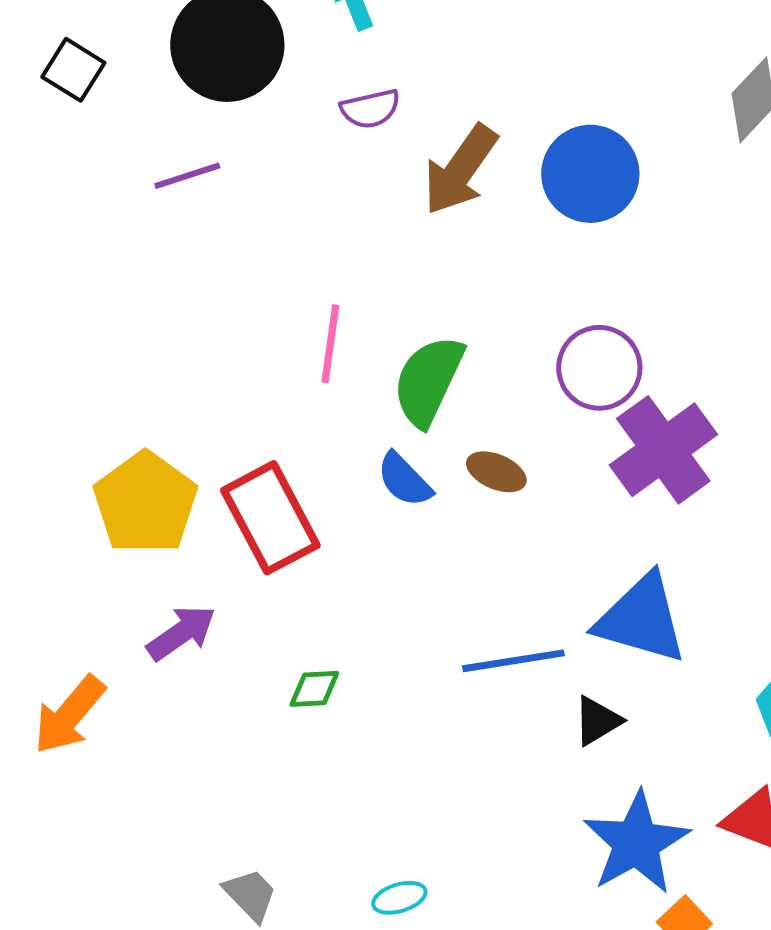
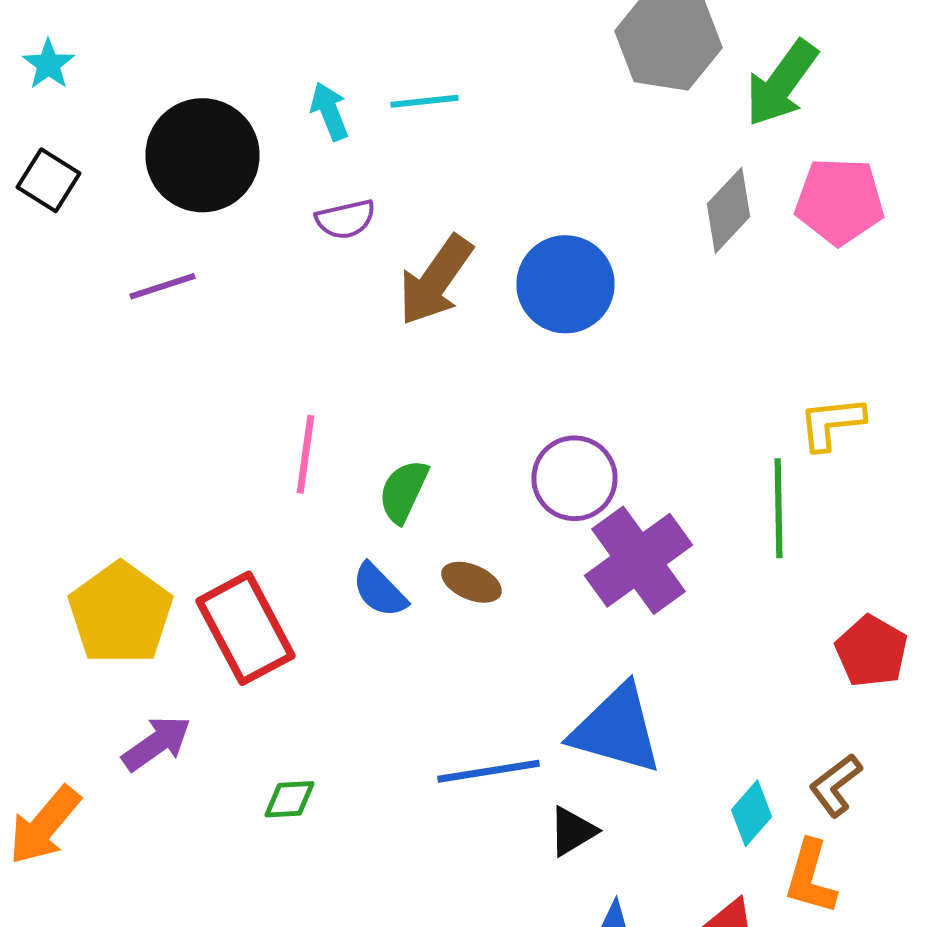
green semicircle: (428, 381) -> (404, 491), size x0.7

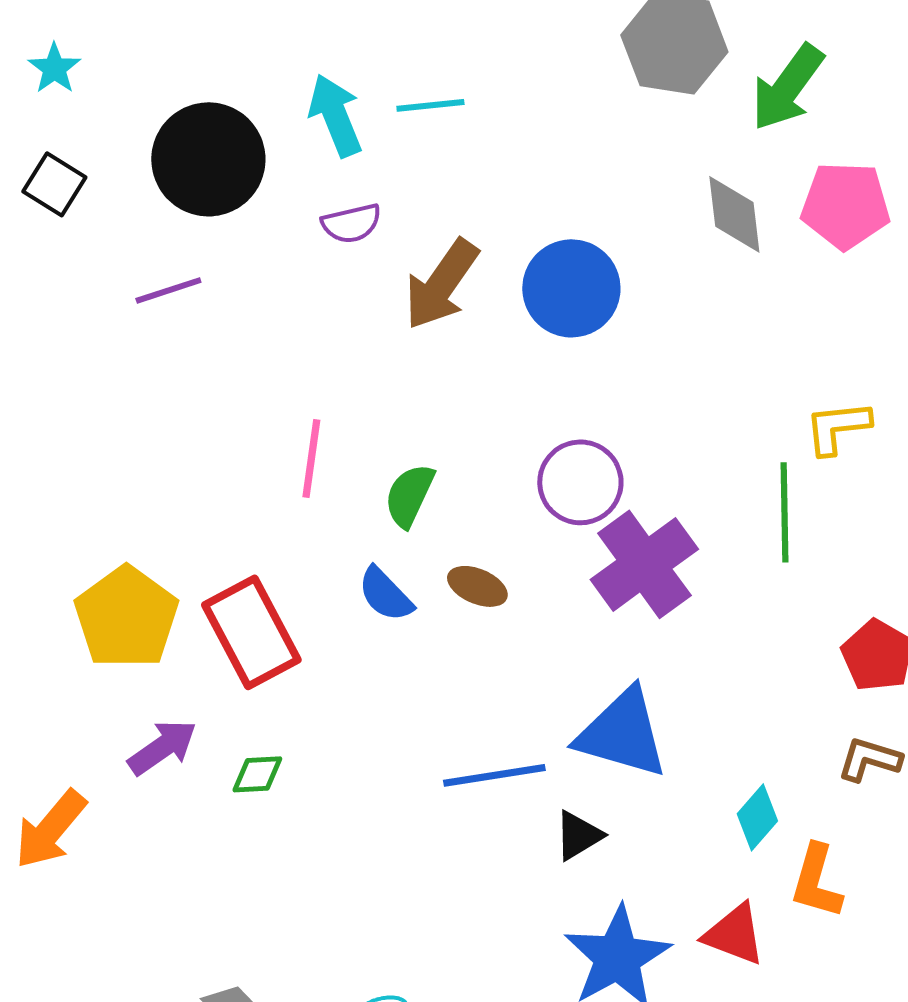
cyan arrow: (330, 111) -> (335, 115), size x1.4
gray diamond: (728, 210) -> (734, 214), turned -50
brown L-shape: (836, 785) -> (869, 759), moved, turned 54
green diamond: (290, 799) -> (257, 774), moved

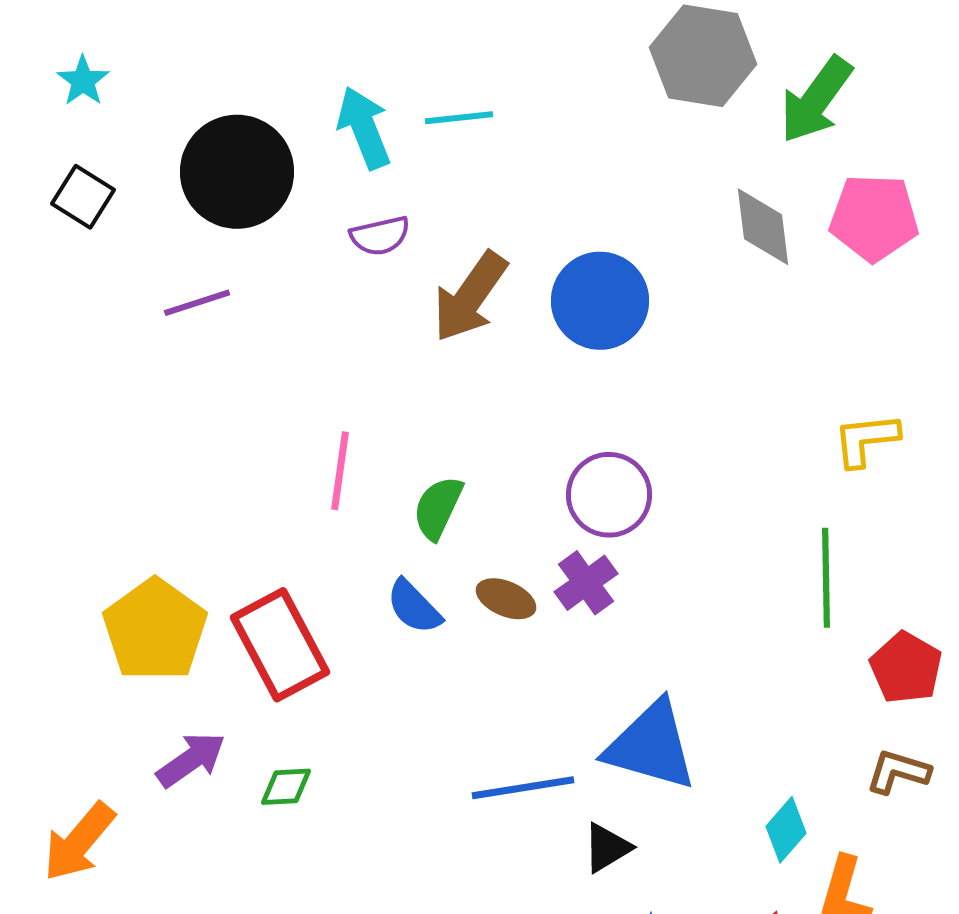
green line: (784, 512) -> (826, 578), moved
purple cross: (644, 564) -> (586, 583), moved, size x0.6

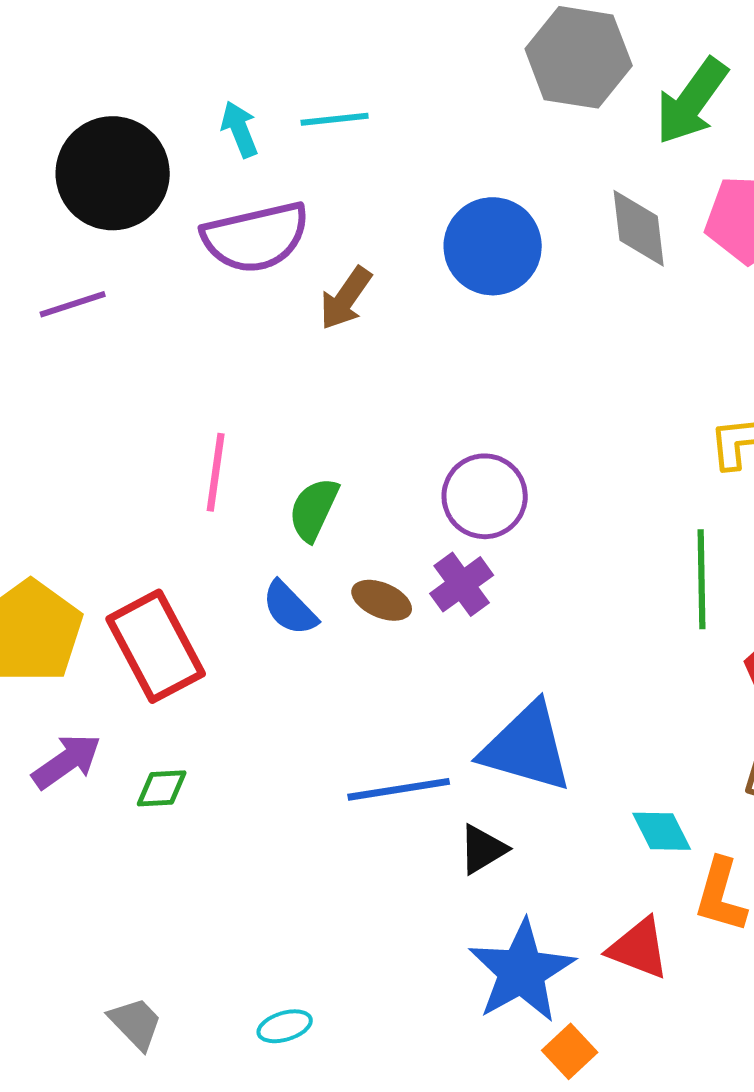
cyan arrow: (364, 128) -> (240, 129), size x0.7
purple semicircle: (380, 236) -> (256, 237), size x1.8
brown arrow: (470, 297) -> (346, 298), size x0.7
blue circle: (600, 301) -> (493, 246), moved
cyan diamond: (786, 830) -> (662, 831), turned -68

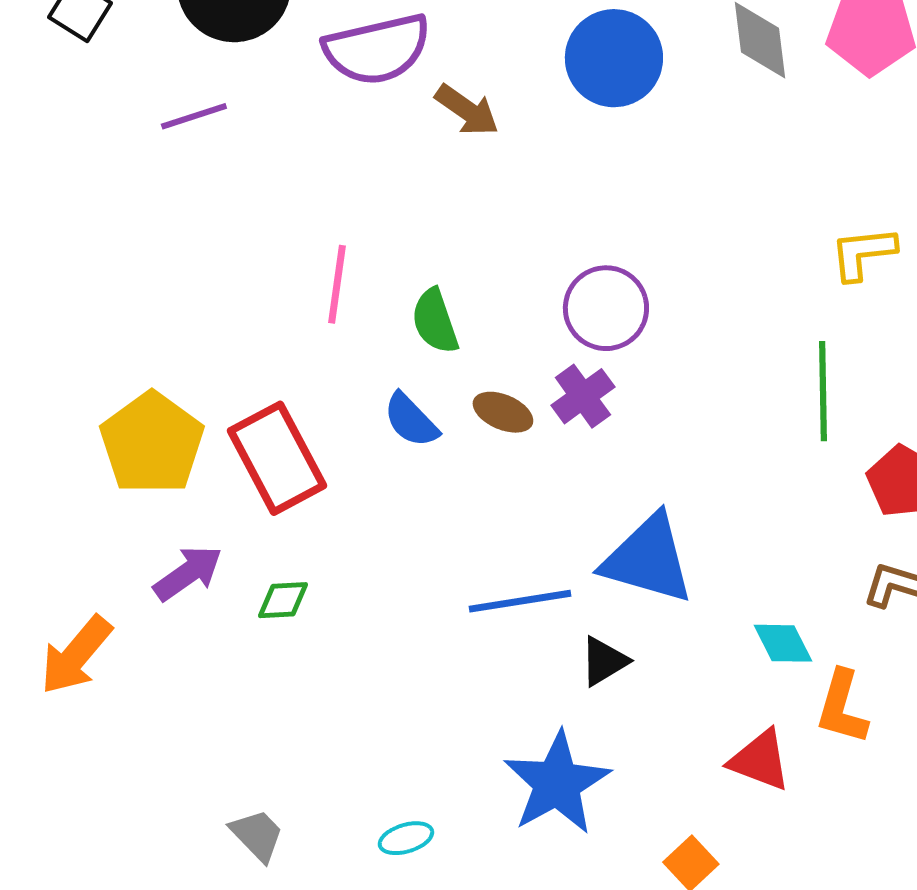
brown arrow: (346, 298) -> (467, 110), turned -90
green semicircle: (314, 509) -> (435, 321), turned -44
blue star: (522, 971) -> (557, 783), moved

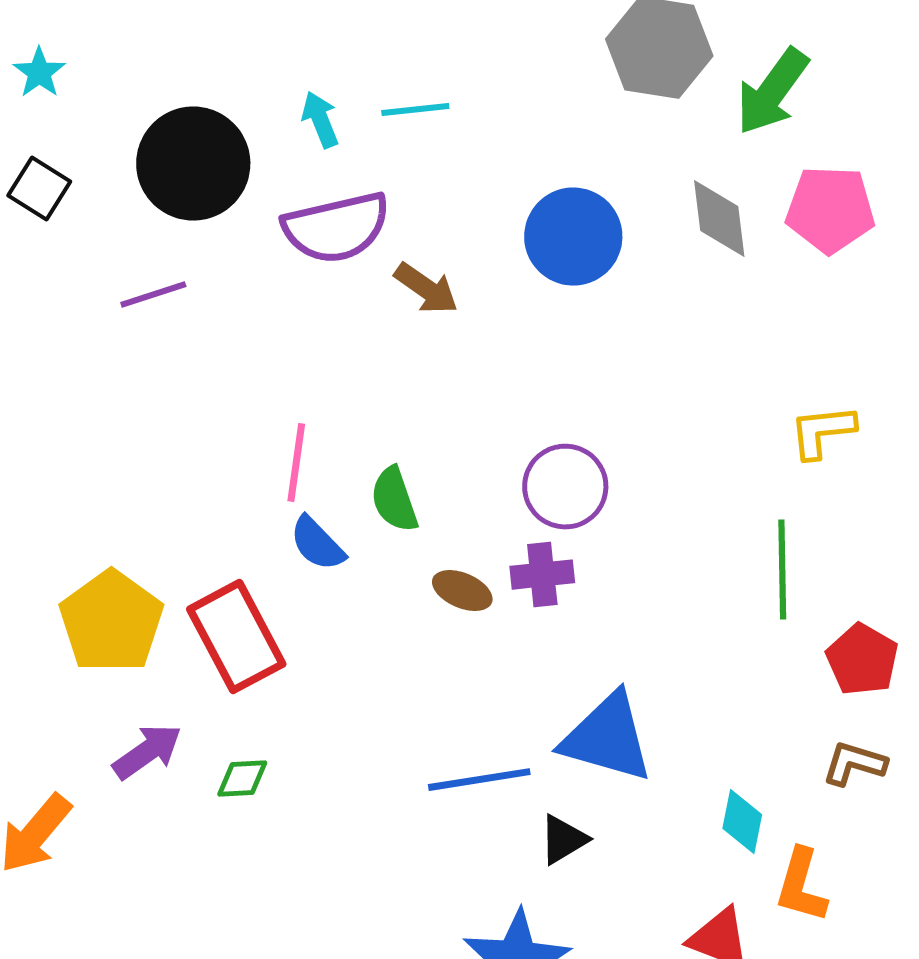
purple cross: (583, 396) -> (542, 575), turned 30
blue semicircle: (411, 420) -> (317, 544), moved
cyan diamond: (783, 643) -> (742, 822), turned 38

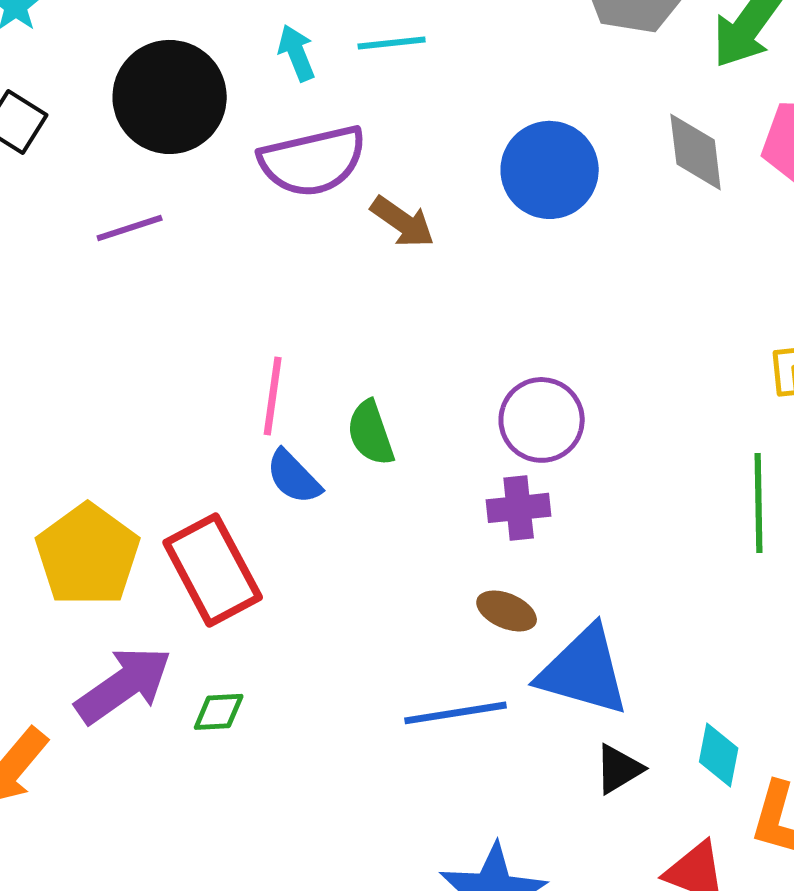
brown ellipse: (462, 591) -> (507, 611), moved
purple arrow: (147, 752) -> (124, 685), size x1.4
black triangle: (563, 840) -> (619, 769), moved

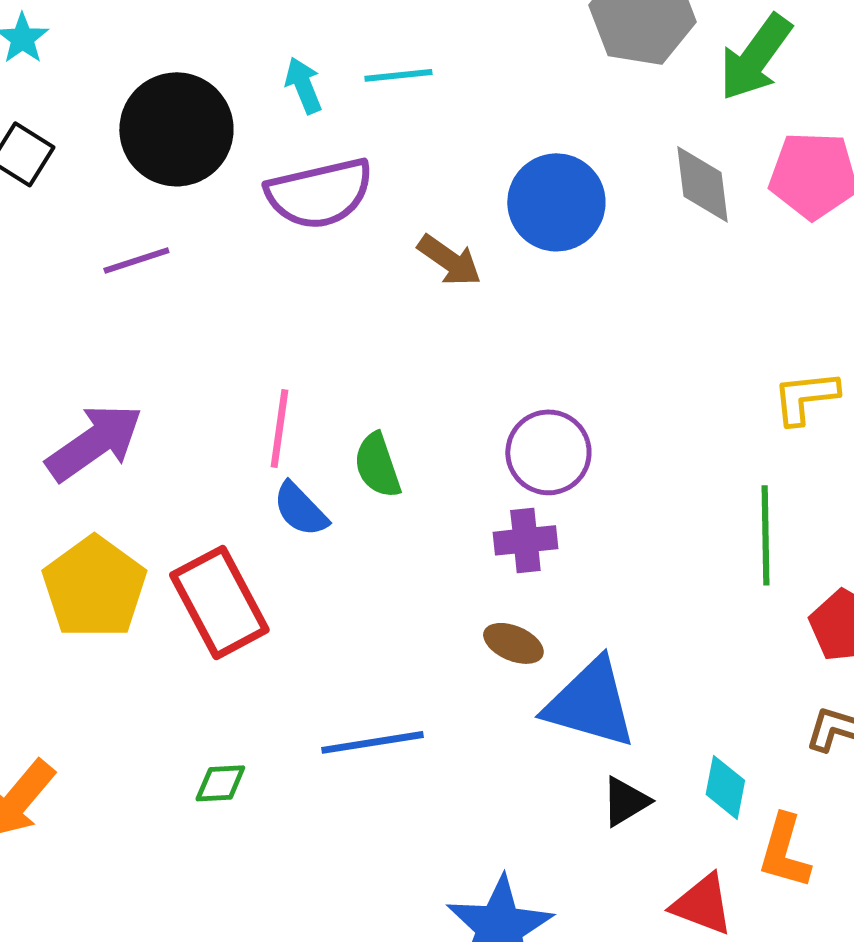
brown arrow: (403, 222) -> (449, 260), moved
purple arrow: (124, 685) -> (94, 442), moved
green diamond: (219, 712) -> (220, 783), moved
blue line: (456, 713) -> (372, 742), moved

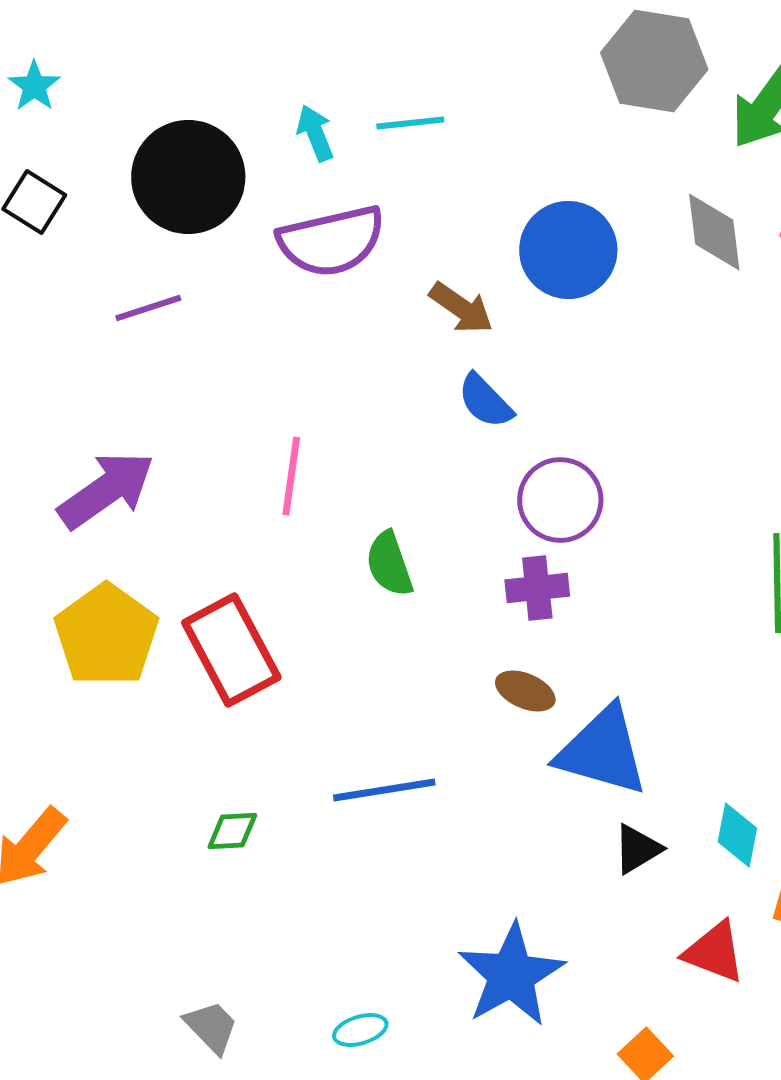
green semicircle: (377, 465) -> (389, 564), moved
blue semicircle: (300, 509) -> (485, 401), moved

